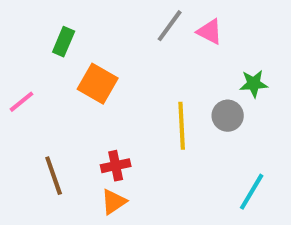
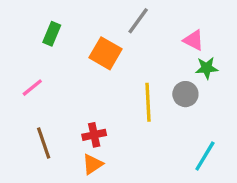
pink triangle: (210, 32) -> (194, 40), moved
orange square: (98, 84) -> (106, 53), moved
pink line: (22, 102) -> (32, 88), moved

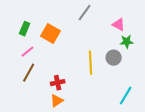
green rectangle: (52, 34) -> (25, 29), moved
orange square: (106, 53) -> (51, 34), moved
pink line: (32, 88) -> (28, 52), moved
brown line: (44, 143) -> (29, 73), moved, turned 48

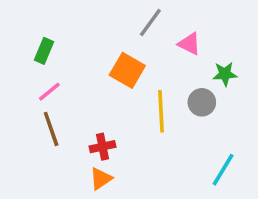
pink triangle: (119, 25) -> (189, 44), moved
orange square: (51, 34) -> (127, 70), moved
brown line: (29, 73) -> (51, 129), turned -48

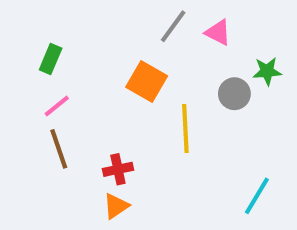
pink triangle: (189, 44) -> (218, 32), moved
green star: (225, 74) -> (267, 71), moved
gray circle: (202, 102) -> (234, 94), moved

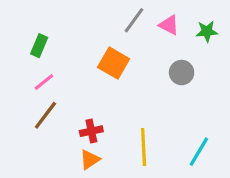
green star: (267, 71) -> (207, 31), moved
yellow line: (185, 128) -> (144, 147), moved
brown line: (59, 149) -> (45, 115), turned 56

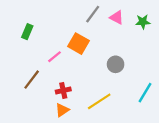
gray circle: (182, 73) -> (116, 64), moved
pink line: (44, 82) -> (54, 57), moved
yellow line: (144, 147) -> (99, 101), turned 60
cyan line: (199, 152) -> (145, 93), moved

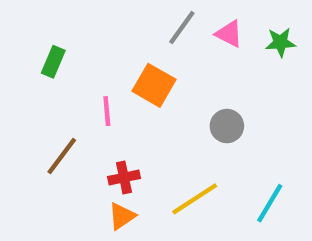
pink line: (54, 57) -> (107, 111), turned -56
cyan line: (145, 93) -> (270, 203), moved

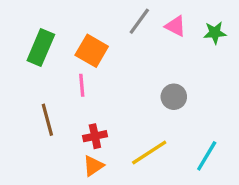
green rectangle: (53, 62) -> (41, 47), size x1.5
orange square: (154, 85) -> (92, 51), moved
brown line: (62, 156) -> (47, 120), turned -52

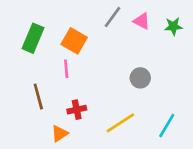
orange triangle: (93, 166) -> (60, 133), moved

